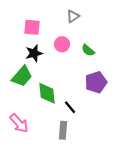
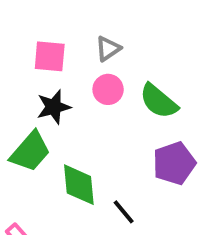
gray triangle: (73, 16) -> (108, 49), moved
green semicircle: (88, 50) -> (159, 101), size x1.5

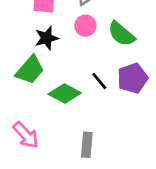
green diamond: (79, 185) -> (65, 94), turned -56
black line: (124, 212) -> (99, 81), moved

